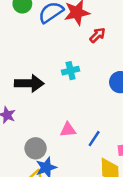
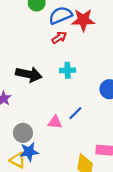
red arrow: (97, 35) -> (59, 38), moved
blue line: (94, 139) -> (75, 113), moved

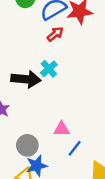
cyan cross: (68, 70) -> (49, 69), moved, turned -32
blue line: (75, 113) -> (75, 148), moved

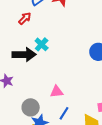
red arrow: (55, 34) -> (25, 18), moved
blue line: (75, 148) -> (64, 113), moved

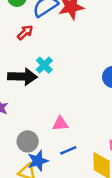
blue line: (64, 113) -> (68, 150), turned 32

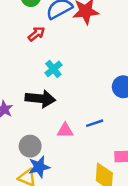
black arrow: (22, 77) -> (40, 99), moved
blue line: (68, 150) -> (95, 123), moved

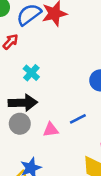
gray circle: (30, 146) -> (20, 124), moved

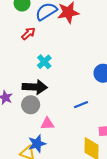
pink triangle: (51, 130) -> (47, 124), moved

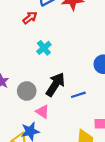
black arrow: (35, 87) -> (55, 84), moved, turned -65
pink triangle: (47, 124) -> (42, 112), turned 32

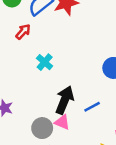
gray circle: (27, 91) -> (42, 128), moved
pink triangle: (42, 112) -> (62, 122), moved

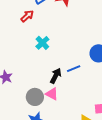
black arrow: (65, 100) -> (56, 76), size x0.7
blue line: (92, 107) -> (74, 69), moved

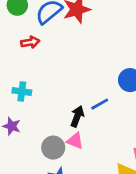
red arrow: (27, 16) -> (30, 42), turned 40
cyan cross: (42, 43) -> (22, 91), moved, turned -32

